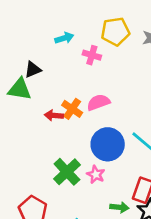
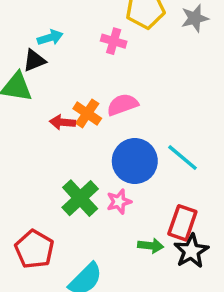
cyan arrow: (64, 38) -> (50, 38), moved
pink star: (96, 174) -> (119, 202), turned 30

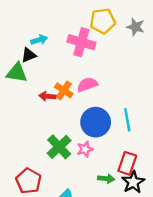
gray star: (195, 18) -> (136, 27), turned 30
pink cross: (114, 41) -> (81, 42), size x1.6
cyan line: (182, 158) -> (127, 120), turned 40

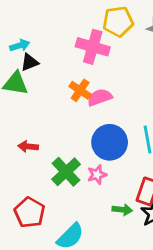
cyan arrow: (39, 40) -> (20, 45), moved
orange cross: (64, 90) -> (80, 90), moved
red arrow: (47, 96) -> (28, 147), moved

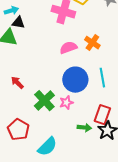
black triangle: (30, 62) -> (18, 23), turned 32
orange cross: (80, 90) -> (92, 43), moved
red arrow: (28, 147) -> (17, 83), turned 40

